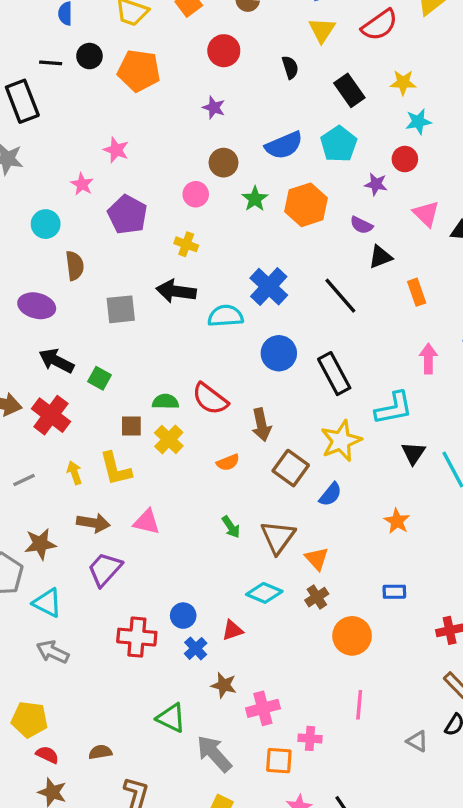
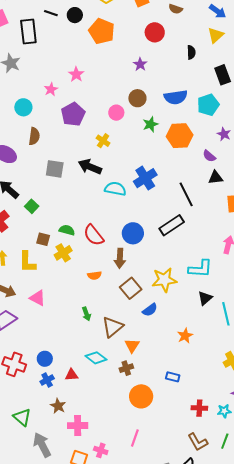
blue circle: (279, 353) -> (133, 233), moved
black rectangle: (334, 374) -> (172, 225), moved, turned 70

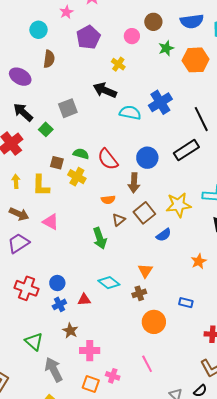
gray square: (55, 169) -> (68, 108), moved, turned -30
yellow cross: (63, 253) -> (77, 177), turned -30
green arrow: (86, 314) -> (100, 238), size x1.5
brown triangle: (112, 327) -> (119, 220), moved, size x0.6
pink line: (135, 438) -> (147, 364), turned -48

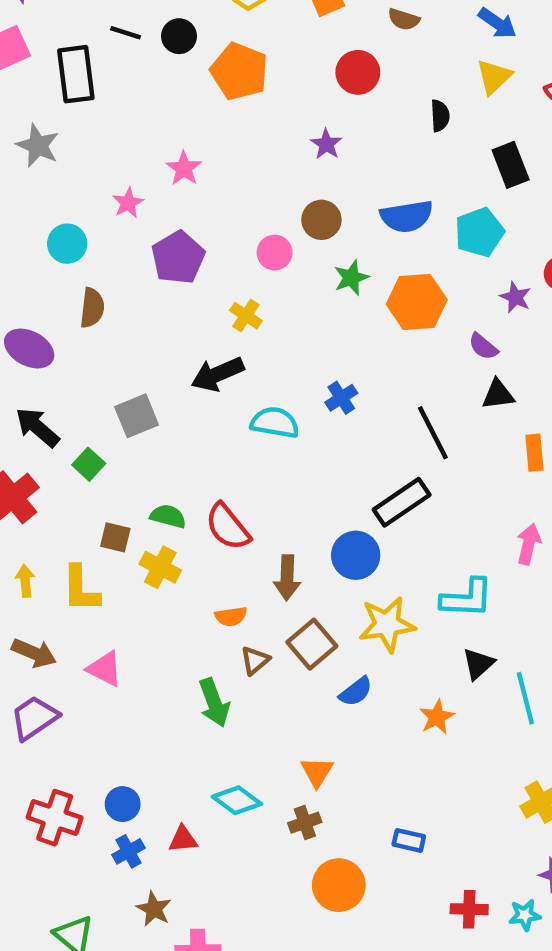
black arrow: (105, 90) -> (218, 374), turned -45
blue cross: (160, 102) -> (341, 398), size x0.6
blue circle: (147, 158) -> (356, 555), moved
orange star: (199, 261) -> (437, 717), moved

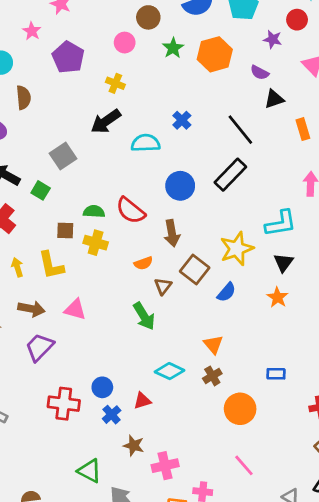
blue circle: (356, 555) -> (180, 186), moved
black triangle: (478, 664) -> (284, 262), moved

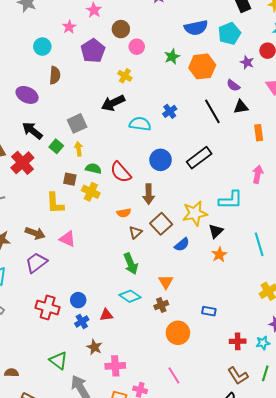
brown circle: (148, 17) -> (121, 29), moved
black line: (240, 130) -> (212, 111), moved
black triangle: (284, 262) -> (216, 231), moved
yellow arrow: (17, 267) -> (79, 149), moved
green arrow: (144, 316) -> (131, 264), moved

